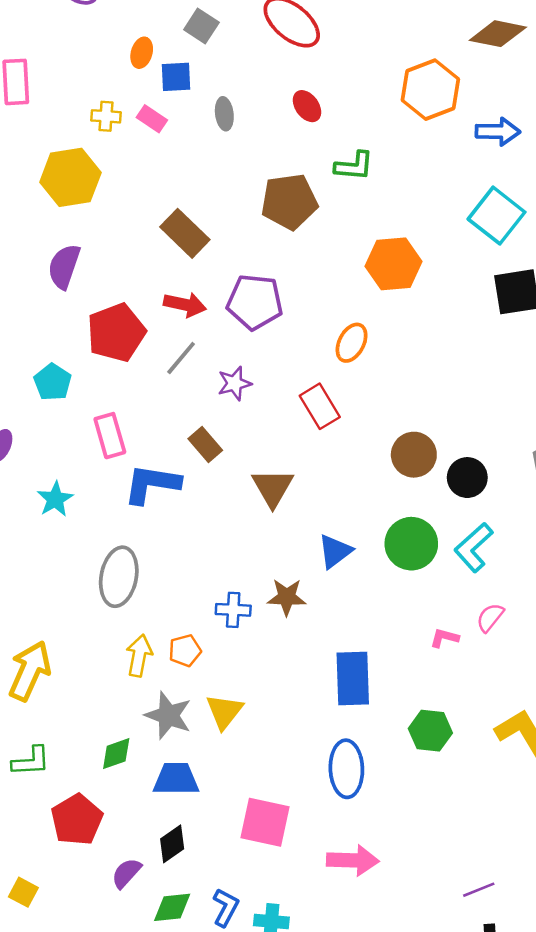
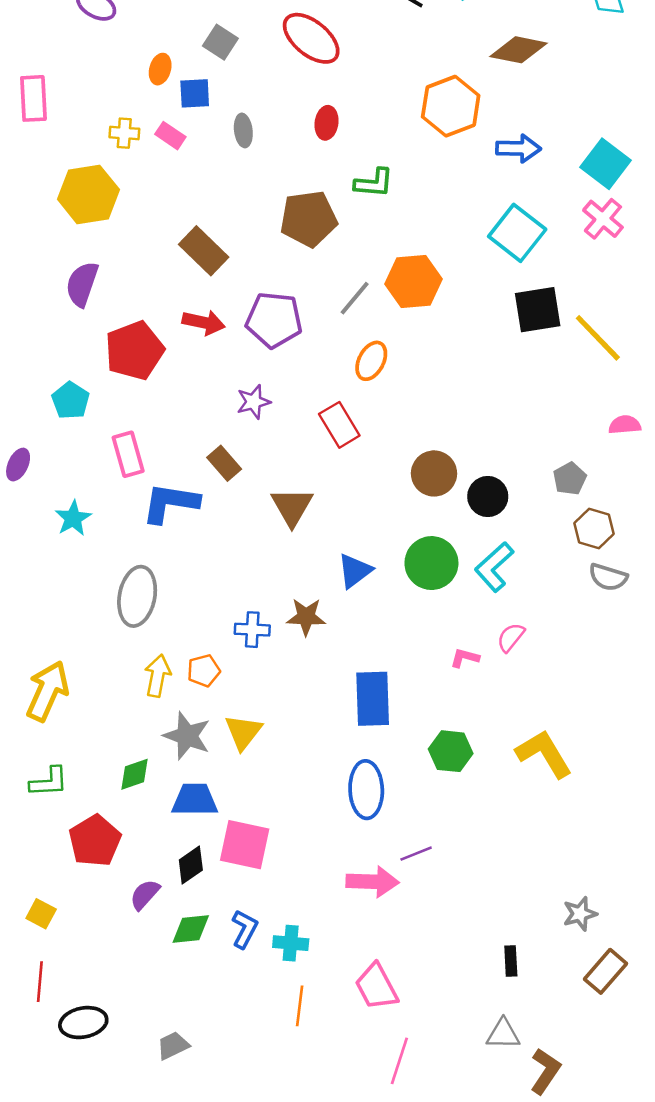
red ellipse: (307, 106) -> (327, 123), turned 44
gray line: (181, 358) -> (355, 298), moved
pink square: (265, 822) -> (245, 845), moved
purple line: (479, 890) -> (416, 854), moved

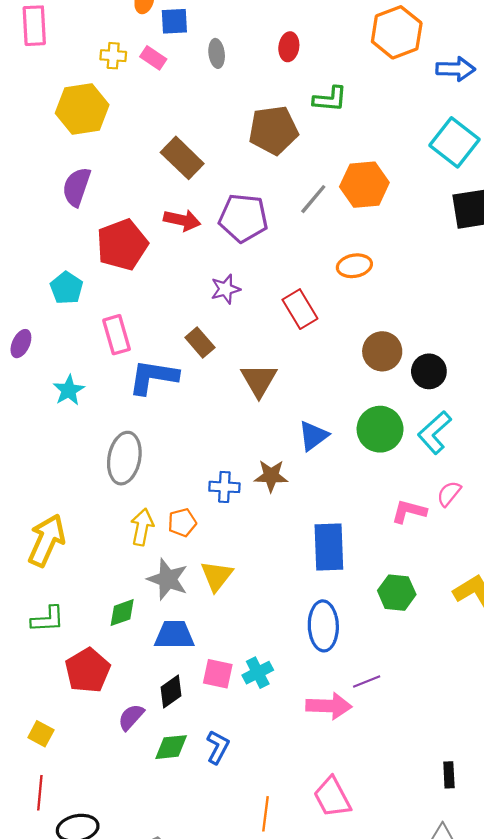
orange ellipse: (371, 361) -> (354, 266), moved, turned 52
pink L-shape: (465, 658) -> (409, 511), size x1.4
pink square: (245, 845) -> (218, 674), size x0.7
cyan cross: (291, 943) -> (258, 673), moved, turned -32

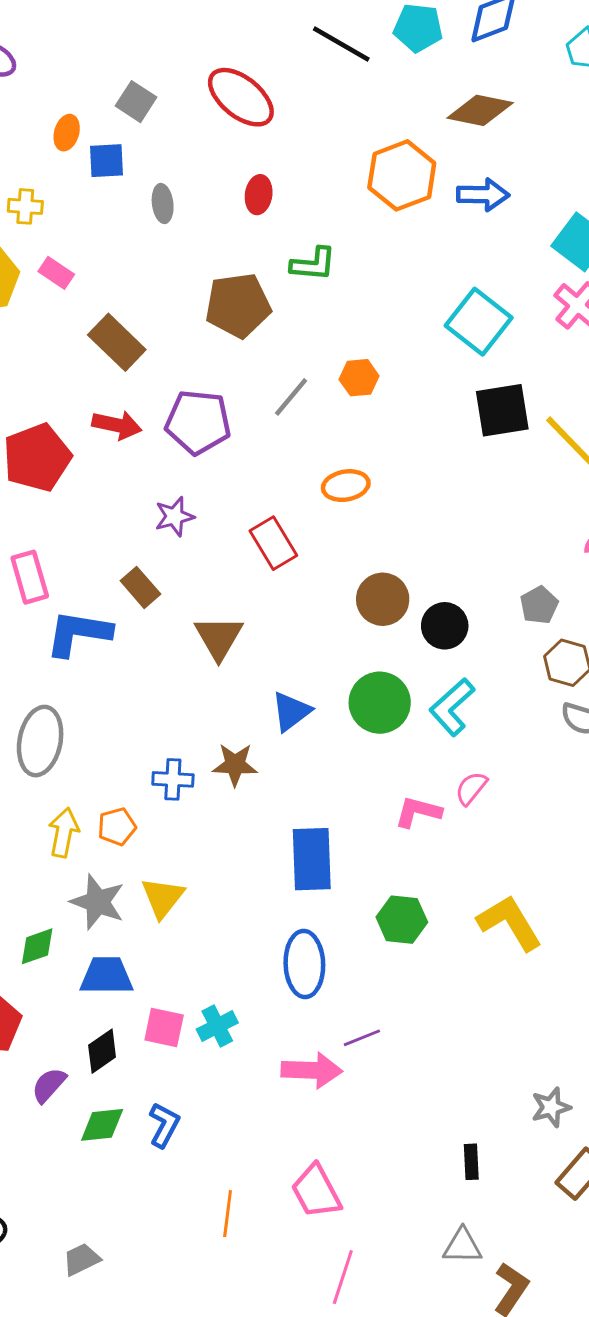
pink rectangle: (153, 58) -> (56, 273), moved
blue arrow: (456, 69) -> (483, 195), moved
orange hexagon: (364, 185) -> (359, 378), size x0.6

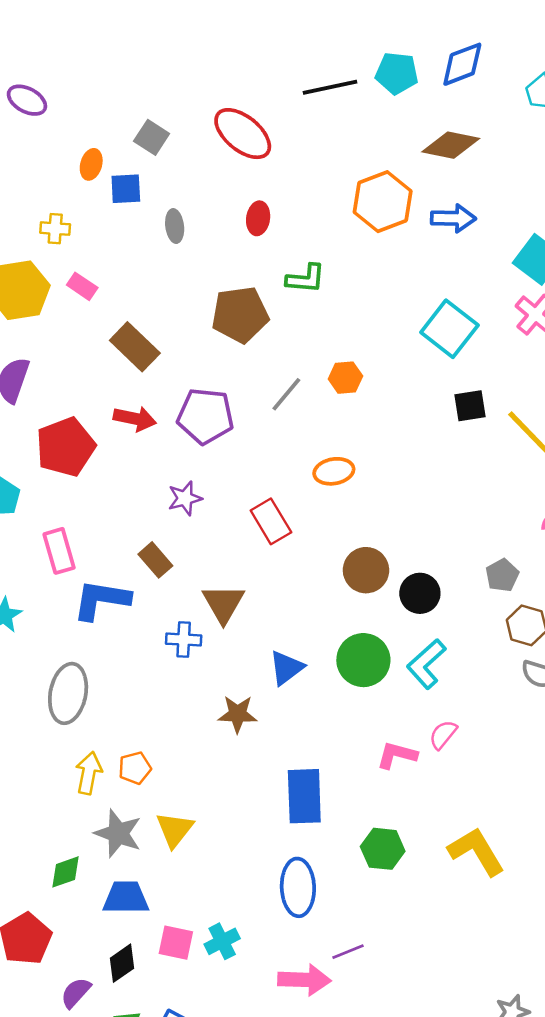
black line: (341, 44) -> (330, 87), turned -42
black square: (502, 410) -> (470, 406), size x0.7
blue cross: (173, 779) -> (184, 640), moved

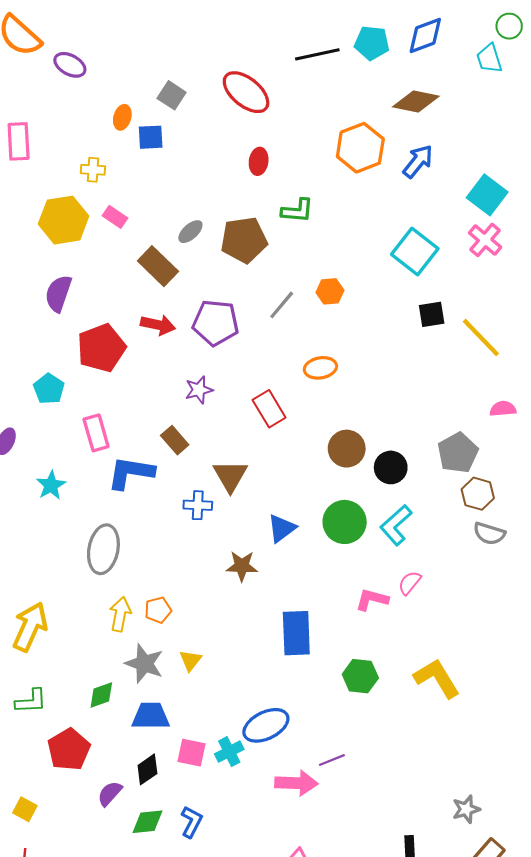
blue arrow: (453, 218) -> (418, 161), turned -52
gray ellipse: (175, 226) -> (190, 232), moved, turned 55
gray pentagon: (502, 575) -> (458, 453), size x1.5
yellow triangle: (175, 830) -> (190, 660), size x0.7
blue ellipse: (298, 887) -> (266, 725), moved, turned 66

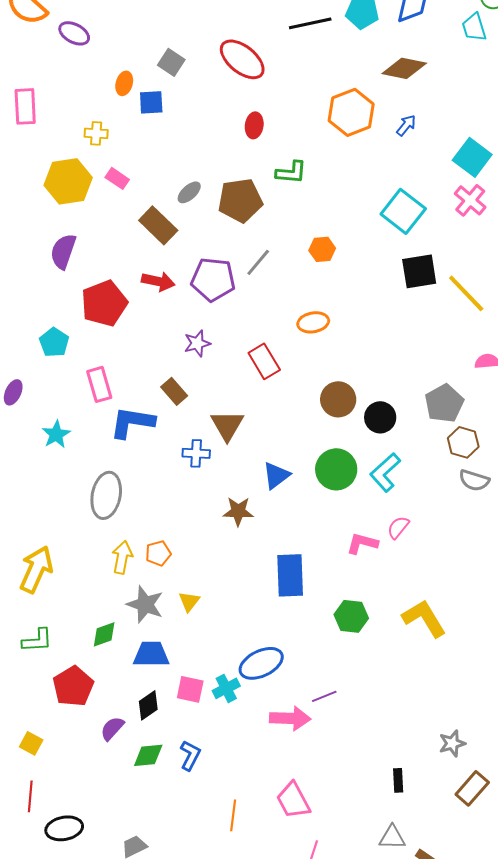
blue arrow: (418, 161) -> (406, 125), size x0.7
gray line: (282, 305) -> (258, 262), moved
black square: (432, 314) -> (419, 271), size x1.4

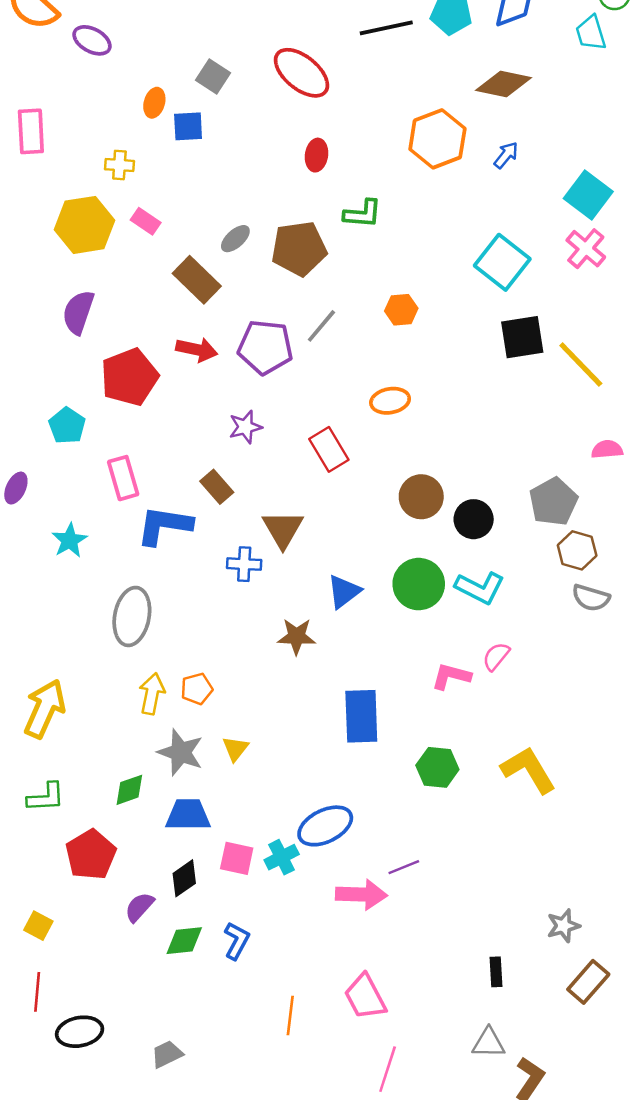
cyan L-shape: (385, 472) -> (480, 588), turned -111

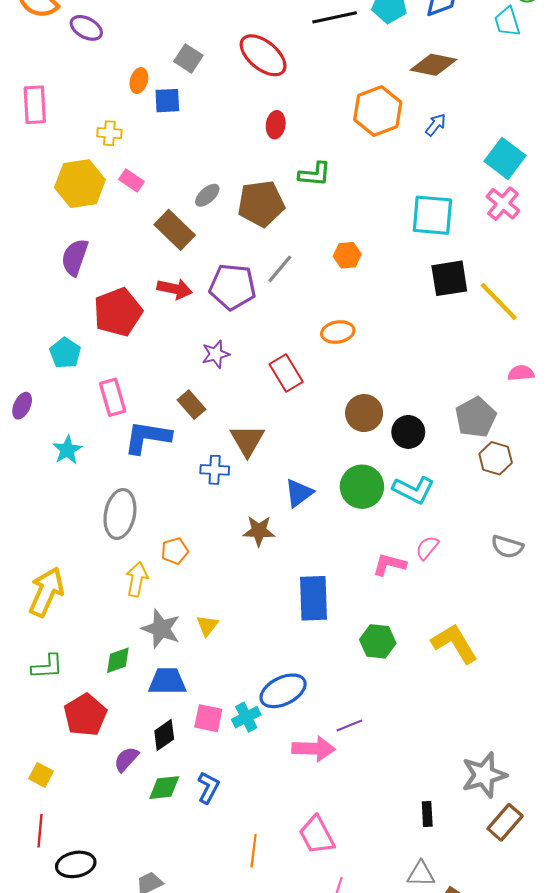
cyan square: (502, 262) -> (432, 215), turned -33
gray semicircle: (591, 598) -> (507, 547), moved
orange pentagon: (197, 689) -> (175, 551), moved
gray star: (563, 926) -> (484, 775), size x1.6

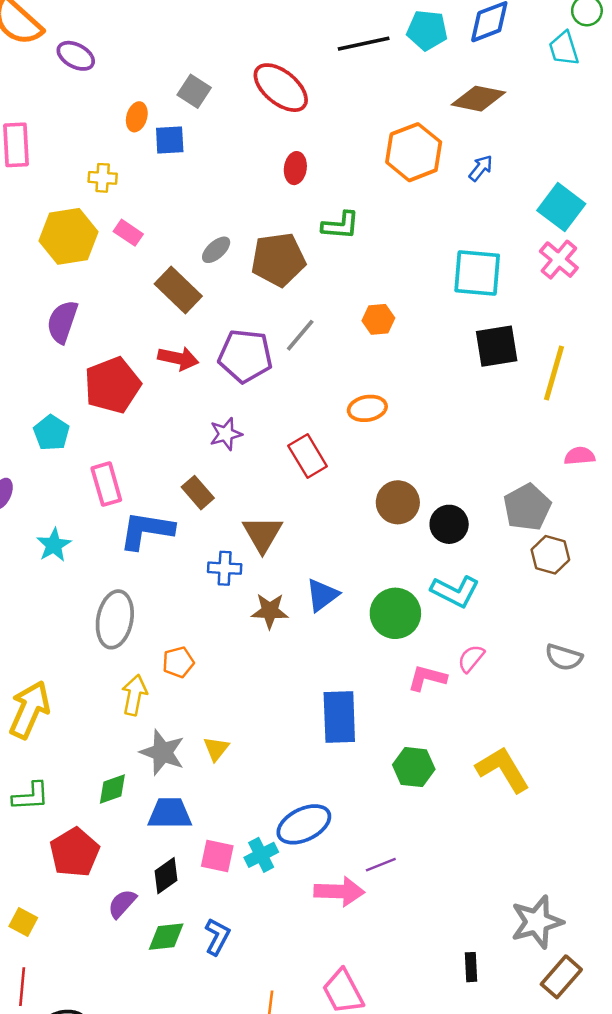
yellow line: (499, 301) -> (554, 373), turned 60
green circle: (362, 487) -> (395, 613), moved
brown star: (259, 531) -> (270, 611), moved

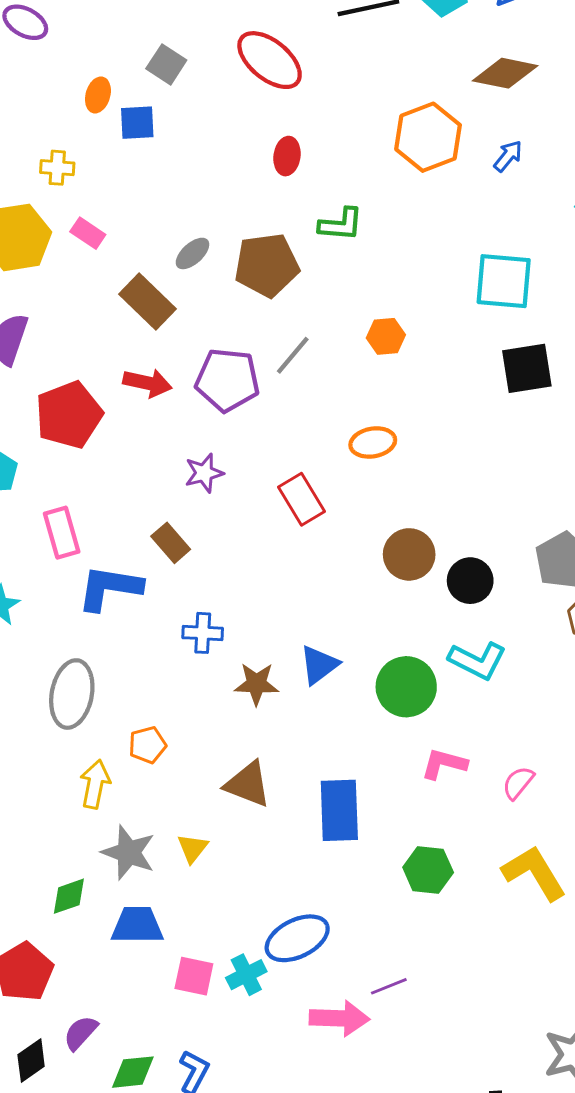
brown triangle: (262, 534) -> (248, 784), moved, turned -39
pink semicircle: (471, 658) -> (518, 783), moved
black diamond: (166, 876) -> (31, 1060), moved

